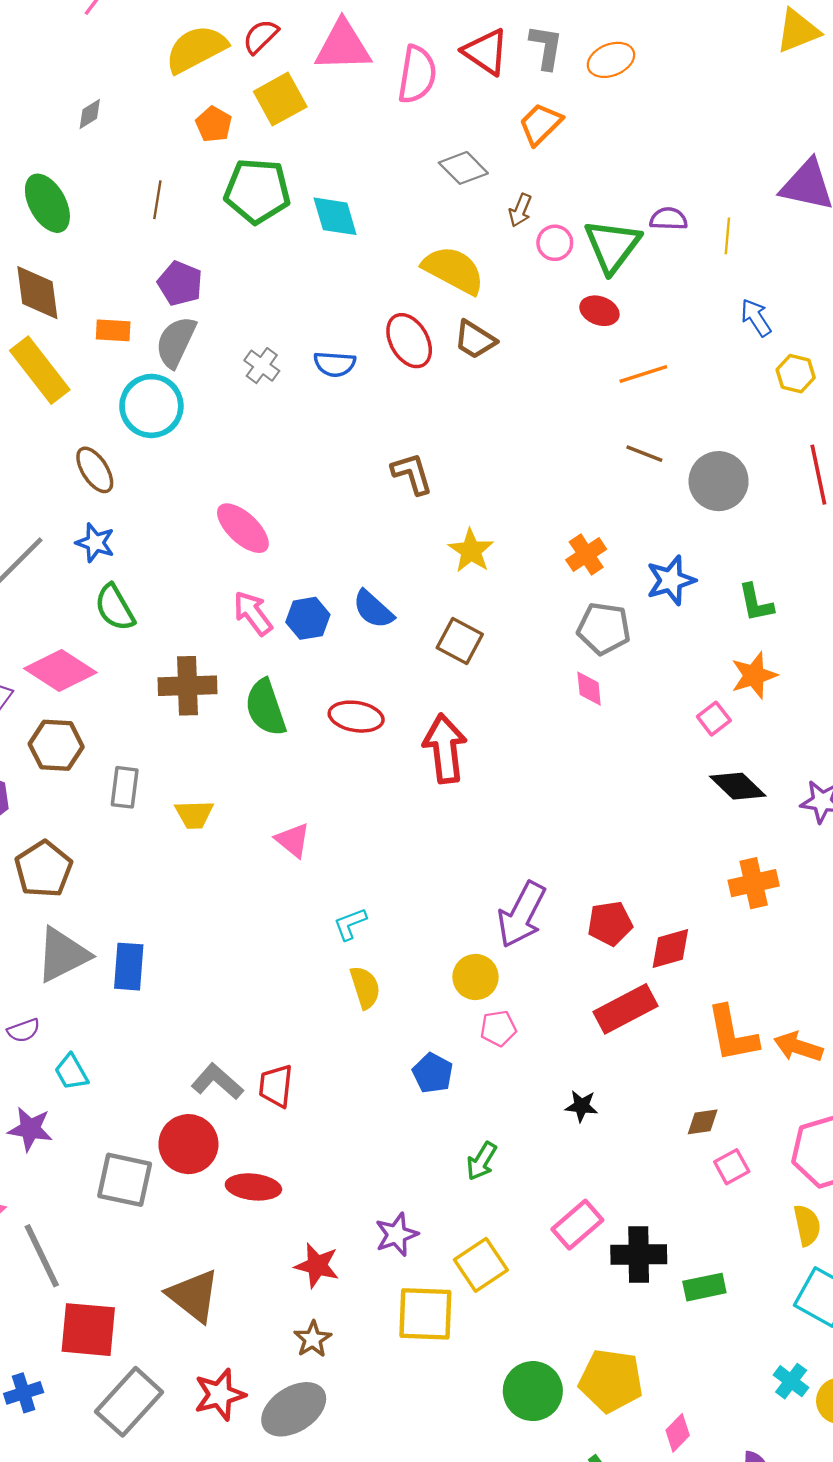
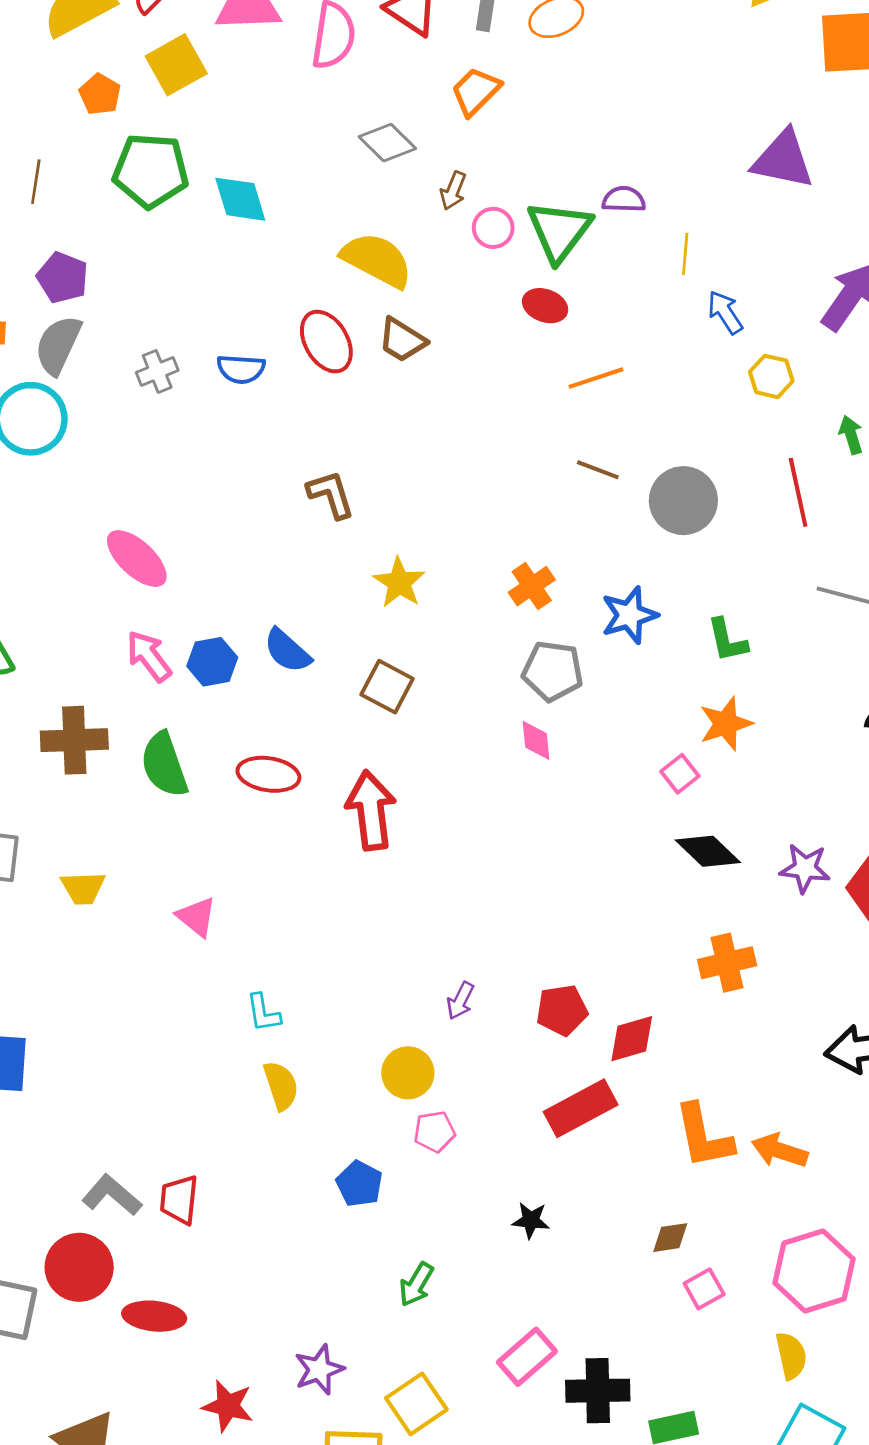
yellow line: (727, 236) -> (685, 254), moved
gray cross: (262, 366) -> (157, 371), turned 32
purple arrow: (522, 915) -> (460, 1001), size x0.5
cyan L-shape: (350, 924) -> (263, 1013), turned -78

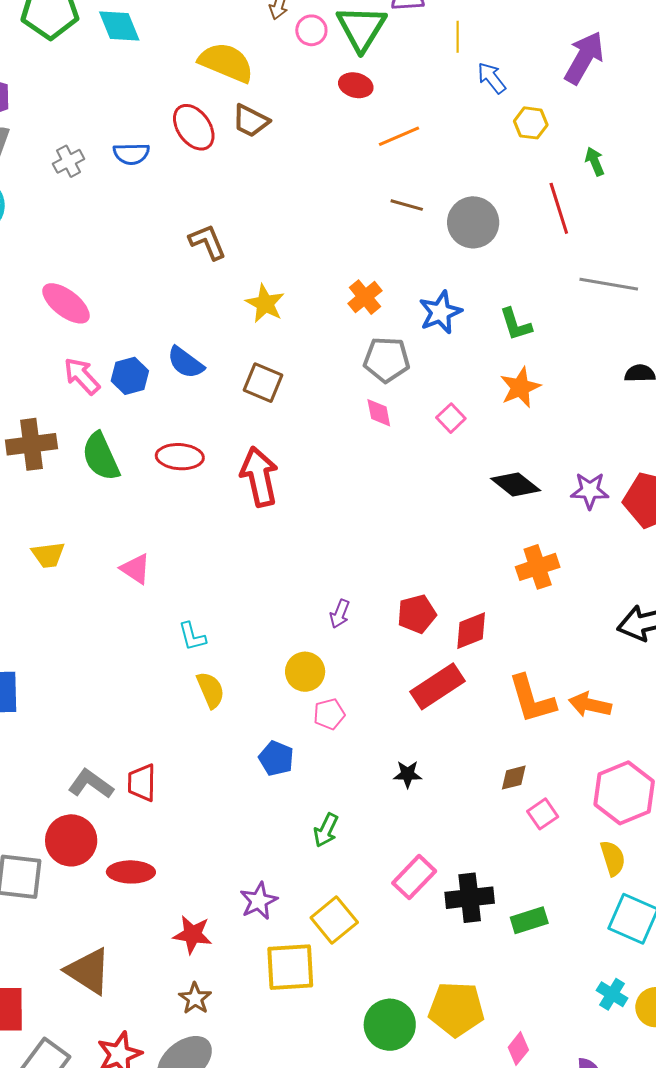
pink square: (680, 774) -> (451, 418), moved

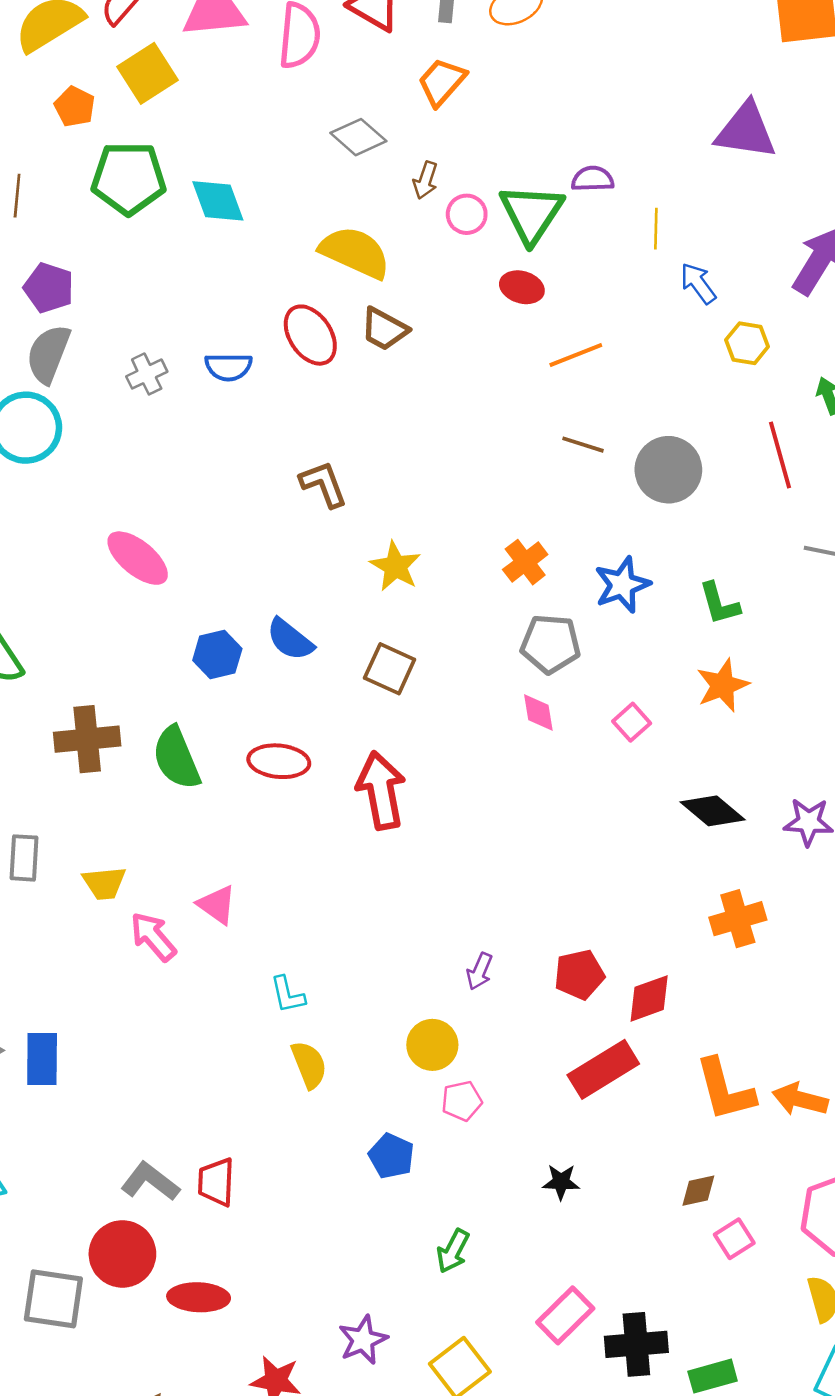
pink arrow: (82, 376) -> (153, 937), moved

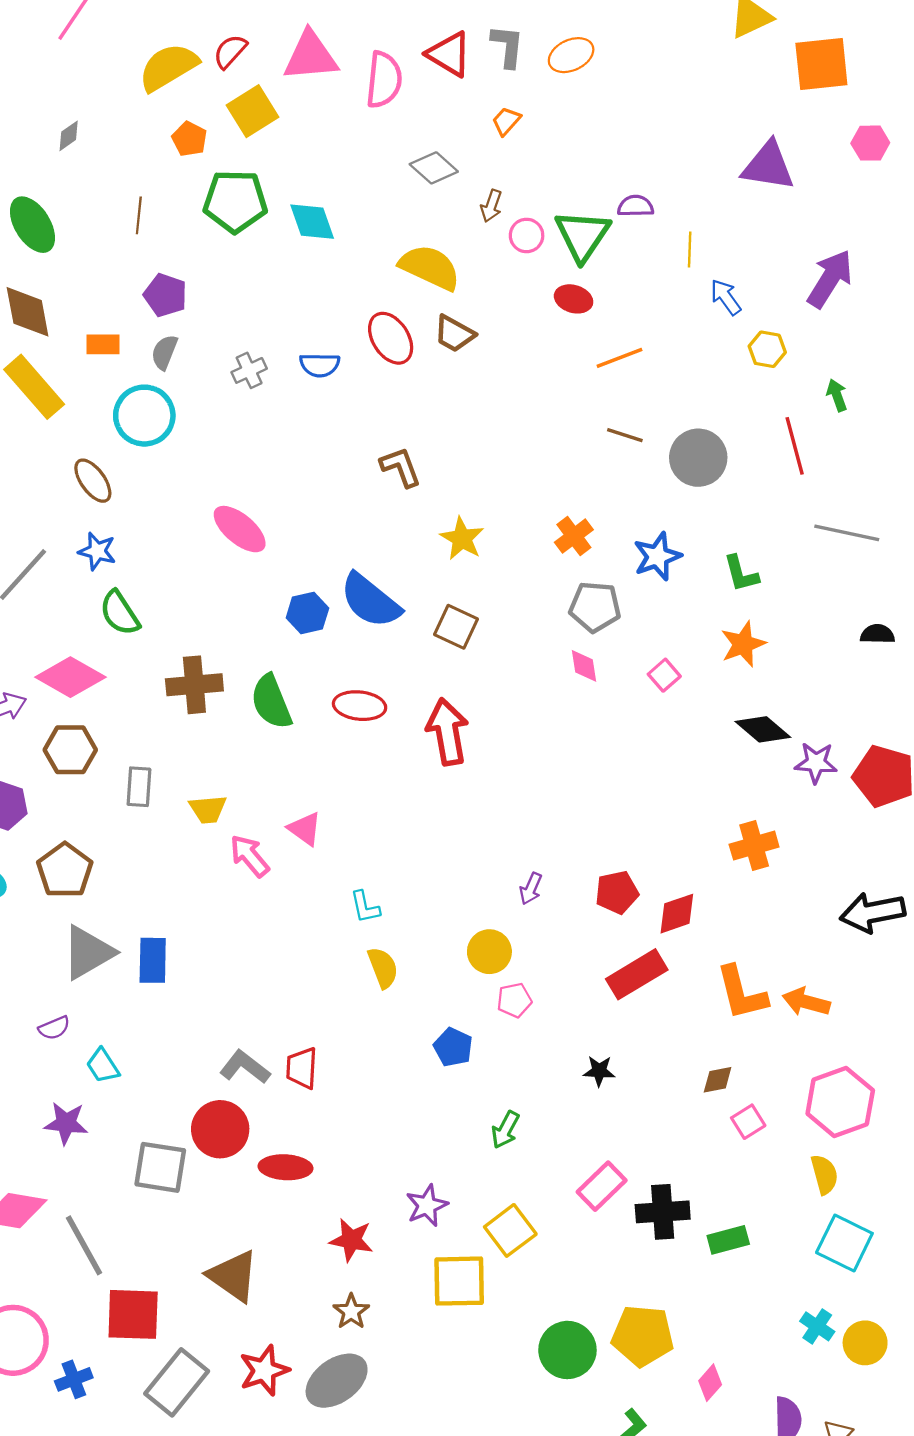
orange trapezoid: (442, 82) -> (506, 121), size x0.7
gray semicircle: (48, 354) -> (164, 352), size x0.7
blue semicircle: (290, 639) -> (370, 601), size x1.5
black diamond: (713, 811) -> (763, 729), moved

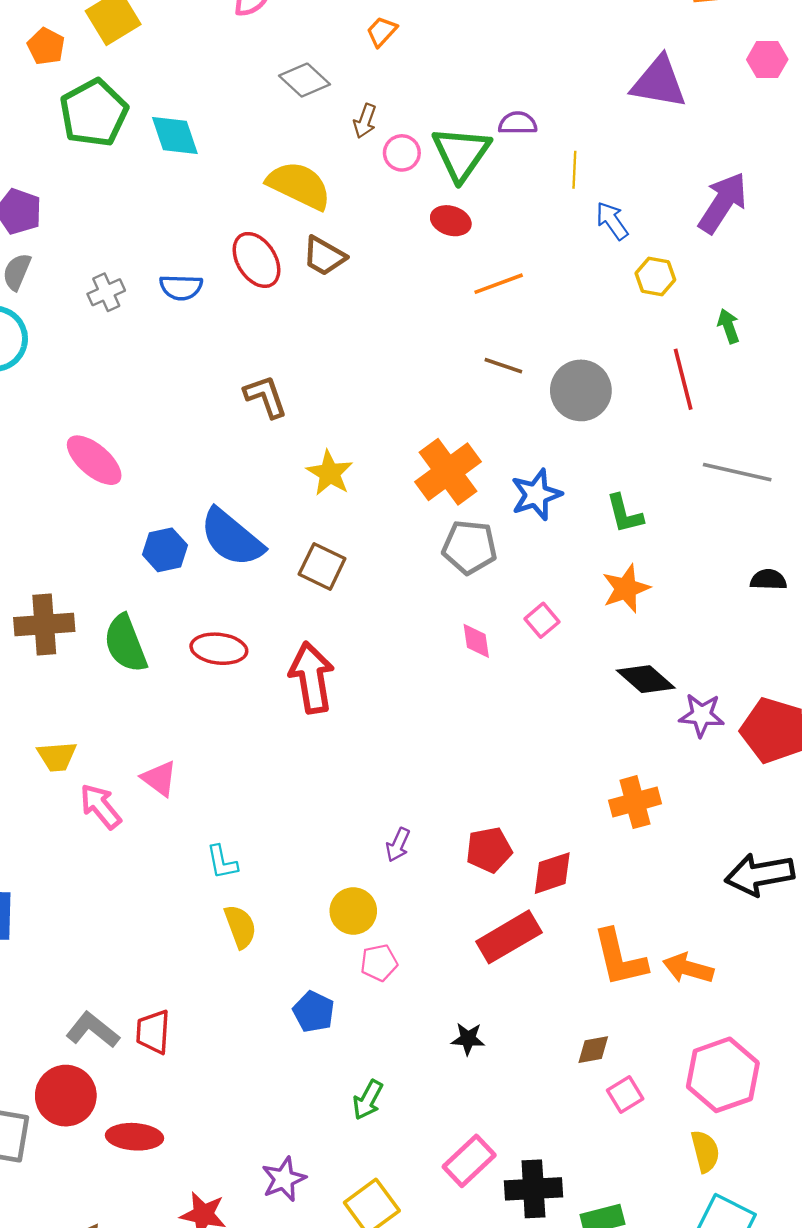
green pentagon: (235, 201) -> (94, 113), turned -30
orange cross: (574, 536) -> (448, 472), size x1.6
pink diamond: (584, 666) -> (476, 641), moved

